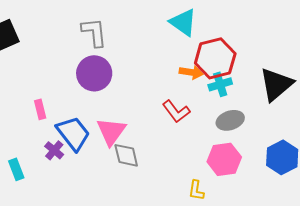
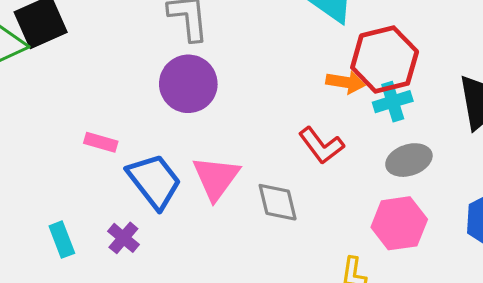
pink rectangle: (40, 109) -> (101, 142), turned -60
purple cross: (54, 150) -> (123, 238), moved
gray diamond: (126, 155) -> (278, 202), moved

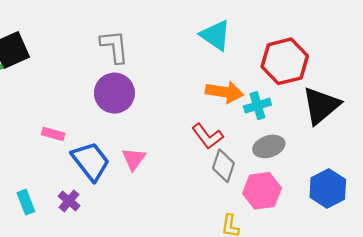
red hexagon: (385, 59) -> (285, 61), moved
orange arrow: (346, 82) -> (225, 92), size x1.4
pink triangle: (216, 178) -> (134, 159), size x0.7
gray diamond: (278, 202) -> (223, 166), moved, turned 32

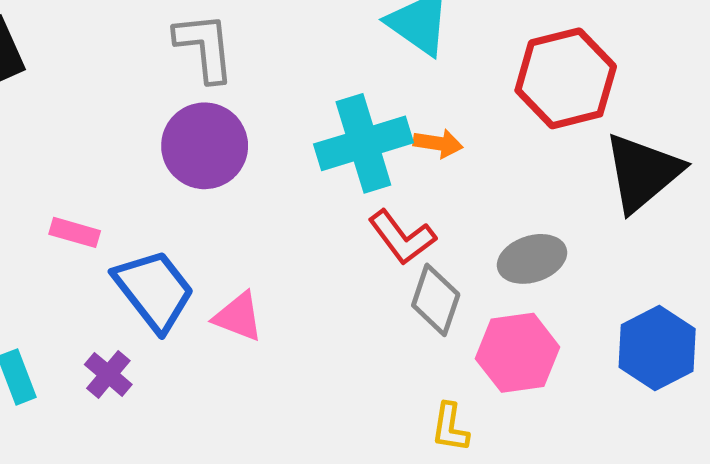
orange arrow: (225, 92) -> (438, 143), size x0.6
cyan cross: (257, 106) -> (363, 143), moved, size x1.6
pink triangle: (134, 159) -> (238, 317), moved, turned -45

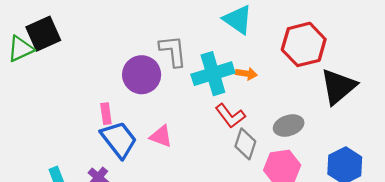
gray L-shape: (205, 47) -> (173, 51), moved
pink rectangle: (75, 232) -> (106, 114), moved, turned 66
pink triangle: (238, 317) -> (161, 136), moved

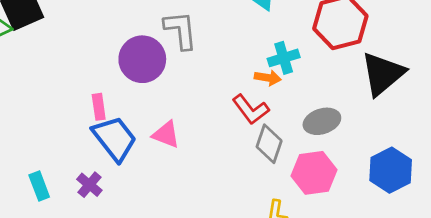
cyan cross: (213, 74) -> (284, 58), moved, size x0.6
orange arrow: (246, 74) -> (268, 78), moved

